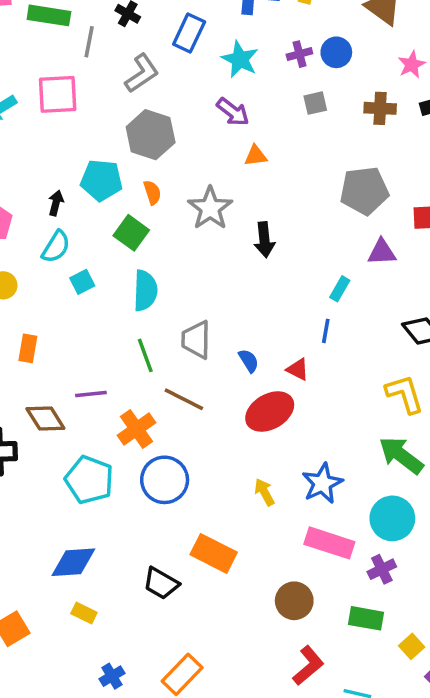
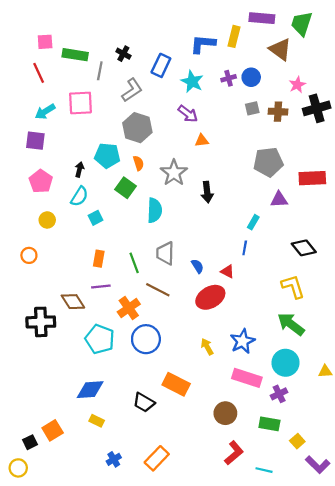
gray square: (315, 103) -> (252, 108), moved
cyan semicircle: (145, 291) -> (155, 210), moved
orange rectangle: (28, 348) -> (99, 259), moved

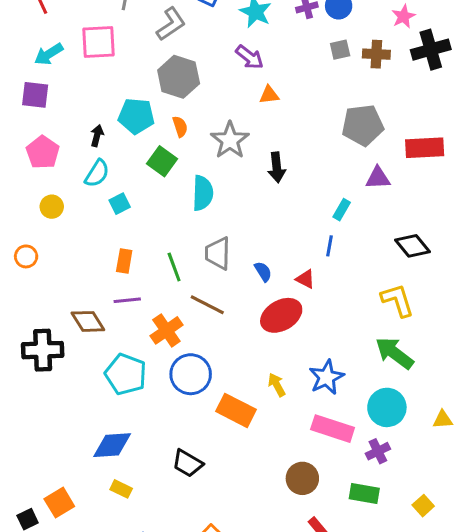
orange rectangle: (176, 384) -> (236, 410), moved
yellow square: (297, 441) -> (423, 506), moved

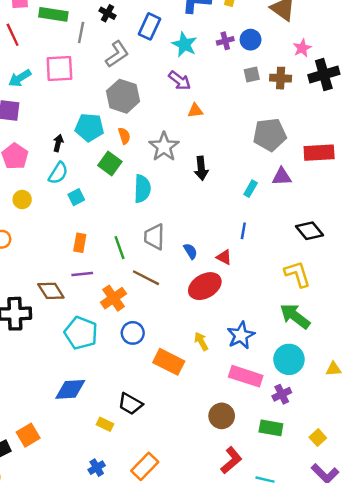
cyan rectangle: (342, 210) -> (251, 189), moved
blue circle: (191, 374) -> (133, 333), size x0.7
yellow rectangle: (121, 489) -> (105, 424), moved

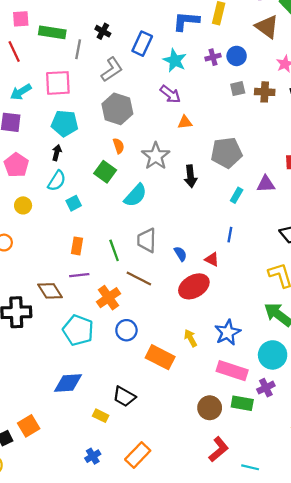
cyan pentagon: (89, 127) -> (65, 123), moved
gray pentagon: (270, 135) -> (226, 153), moved
cyan semicircle: (142, 189) -> (135, 195), turned 40
green rectangle: (271, 428) -> (242, 403), moved

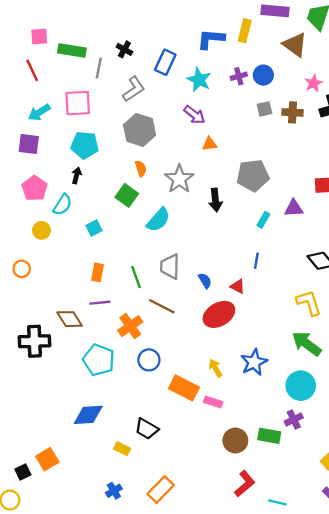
cyan semicircle: (57, 181) -> (63, 205), moved
pink rectangle: (232, 371) -> (213, 402), moved, size x0.6

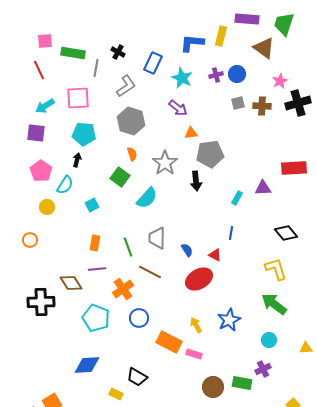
gray pentagon: (253, 175) -> (210, 154), moved
cyan circle: (301, 386) -> (269, 340), size x0.6

